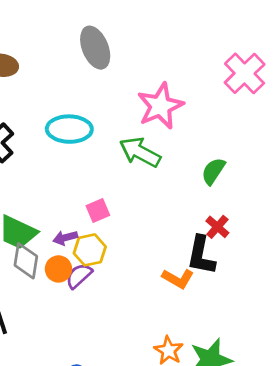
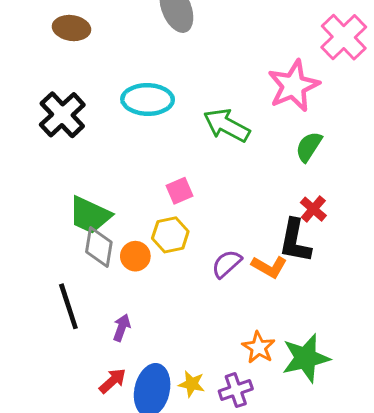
pink star: (160, 106) -> (294, 86), moved
purple arrow: (65, 238) -> (122, 328), moved, turned 125
purple semicircle: (79, 276) -> (227, 264), moved

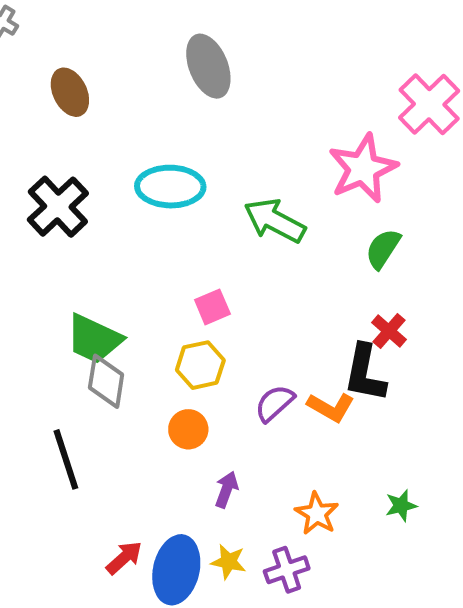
brown ellipse: (71, 28) -> (70, 92), turned 56
orange circle: (135, 256) -> (188, 429), moved
purple arrow: (122, 328) -> (226, 490), moved
green star: (306, 358) -> (401, 506), moved, size x0.5

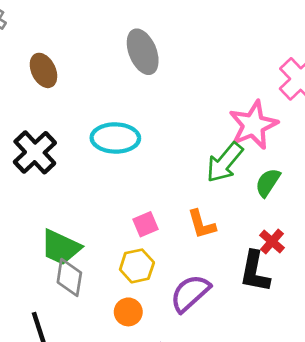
green arrow: (275, 221) -> (225, 162), moved, turned -78
purple semicircle: (275, 403) -> (190, 293), size x1.4
orange L-shape: (331, 407) -> (202, 224), moved, turned 44

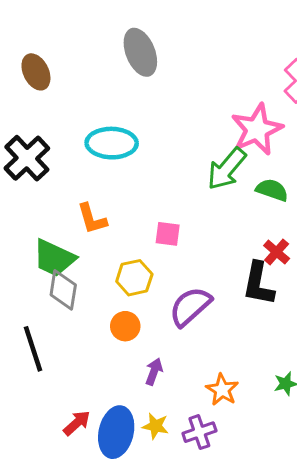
green semicircle: (268, 183) -> (272, 190), turned 76
pink square: (146, 224) -> (168, 234), moved, turned 30
orange L-shape: (202, 224) -> (92, 219), moved

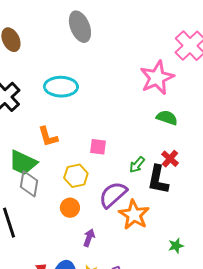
green arrow: (227, 169) -> (137, 165), moved, size x0.6
orange star: (222, 390) -> (134, 215), moved, size x1.4

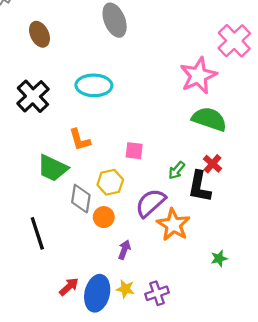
green semicircle: (167, 118) -> (209, 119), size x1.5
gray diamond: (29, 184) -> (81, 199), moved

